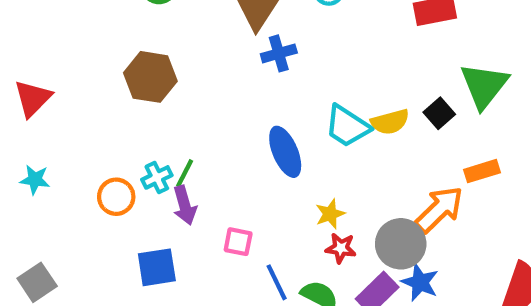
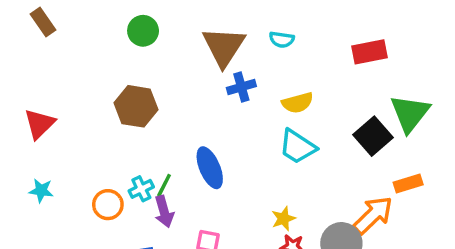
black square: (439, 113) -> (373, 136), size x1.5
yellow semicircle: (390, 122) -> (298, 103), moved
blue ellipse: (285, 152) -> (210, 168), moved

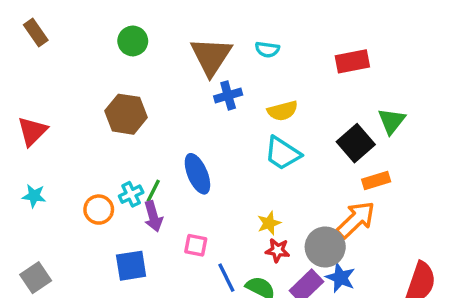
green triangle: (410, 113) -> (392, 121), size x0.7
orange rectangle: (408, 184) -> (376, 181), moved

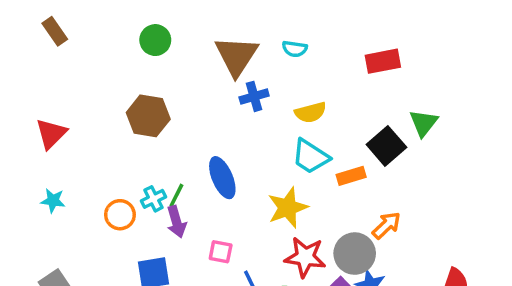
orange rectangle: (376, 181) -> (351, 176), moved
orange arrow: (356, 220) -> (386, 225), size x0.7
yellow star: (269, 223) -> (288, 208), moved, size x1.6
red star: (277, 250) -> (305, 257), size x1.6

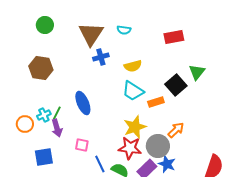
yellow star: (288, 208) -> (135, 127), moved

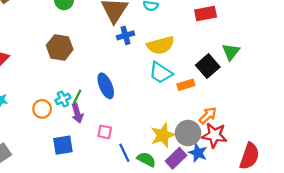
yellow semicircle: (133, 66) -> (161, 45), size x1.4
yellow star: (135, 127) -> (163, 135), moved
red star: (130, 148) -> (214, 135), moved

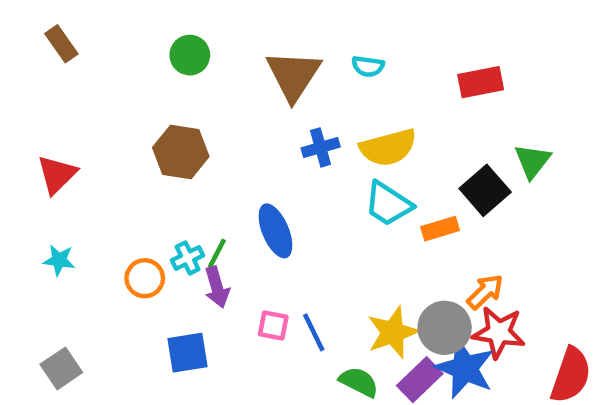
blue cross: (125, 35) -> (321, 147), moved
blue line: (124, 153) -> (314, 332), moved
blue star: (198, 153) -> (465, 368), size x1.5

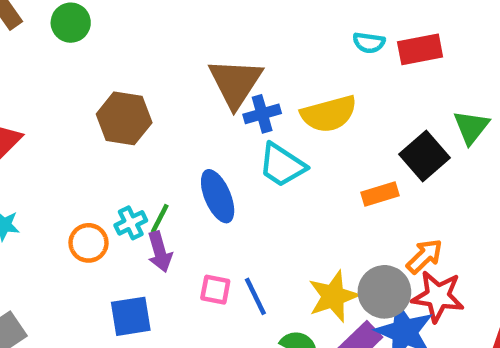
green circle: (190, 55) -> (71, 23), moved
cyan semicircle: (368, 66) -> (369, 43), moved
brown triangle: (294, 75) -> (235, 83), moved
cyan trapezoid: (388, 204) -> (282, 165), moved

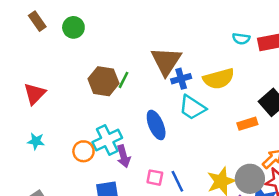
green line: (160, 218) -> (124, 80), moved
cyan cross: (131, 223) -> (107, 140), size x1.6

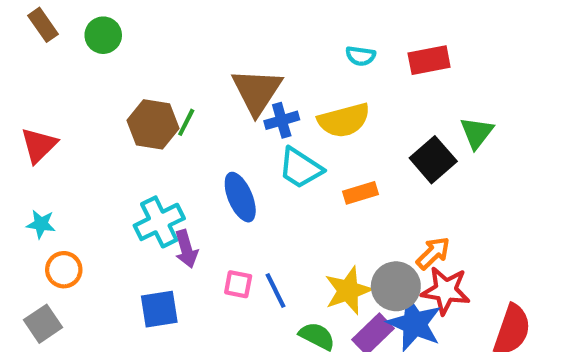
cyan semicircle: (241, 39) -> (361, 56), moved
orange rectangle: (247, 124) -> (361, 193), moved
orange circle: (83, 151) -> (64, 270), moved

